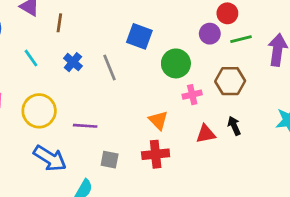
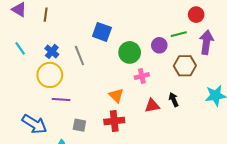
red circle: (227, 13) -> (196, 15), moved
brown line: (59, 23) -> (46, 15), moved
purple circle: (210, 34) -> (159, 45), moved
brown hexagon: (230, 81) -> (185, 66), moved
yellow circle: (39, 111) -> (50, 75), moved

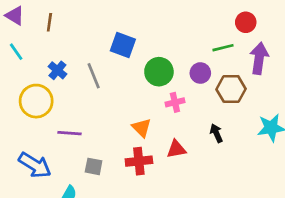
purple circle: (159, 45) -> (200, 73), moved
cyan line: (20, 48) -> (16, 52), moved
yellow circle: (50, 75) -> (36, 101), moved
red triangle: (152, 106) -> (176, 149), moved

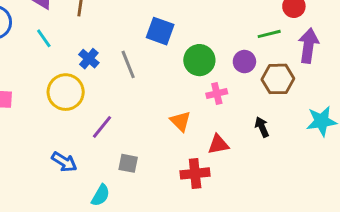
purple line: (70, 133) -> (102, 127), turned -55
red cross: (139, 161) -> (195, 173), moved
blue arrow: (35, 165) -> (64, 162), size x0.7

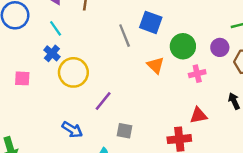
blue cross: (89, 59) -> (52, 53), moved
gray line: (128, 64) -> (125, 36), moved
orange triangle: (180, 121) -> (156, 65), moved

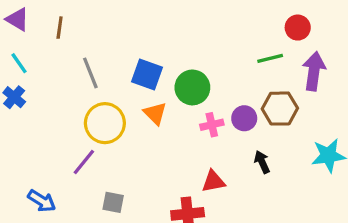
blue square: (151, 22) -> (147, 75), moved
gray line: (125, 36) -> (90, 73), moved
purple circle: (220, 47) -> (244, 118), moved
yellow circle: (73, 72) -> (105, 123), moved

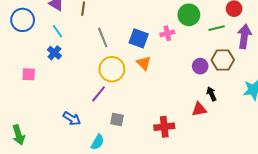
green circle: (192, 87) -> (189, 15), moved
pink cross: (212, 125) -> (167, 33), moved
red triangle: (213, 181) -> (199, 109), moved

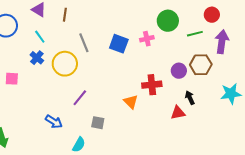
orange triangle: (144, 63) -> (131, 102), moved
yellow circle: (112, 69) -> (65, 64), moved
red cross: (164, 127) -> (152, 85), moved

